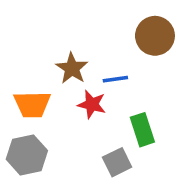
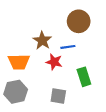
brown circle: (155, 36) -> (79, 21), moved
gray square: (117, 162) -> (58, 96), moved, turned 35

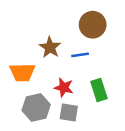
red star: (54, 62) -> (64, 87), moved
gray hexagon: (16, 92) -> (36, 108), moved

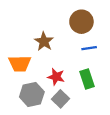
blue line: (80, 55) -> (89, 48), moved
gray square: (69, 113) -> (61, 99), turned 35

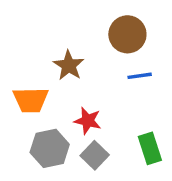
green rectangle: (87, 79) -> (150, 148), moved

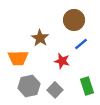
blue line: (140, 76) -> (81, 44), turned -32
red star: (88, 121) -> (62, 61), moved

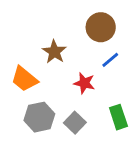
orange trapezoid: (18, 58) -> (24, 79), turned 40

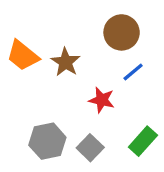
orange trapezoid: (24, 79) -> (23, 56), moved
green rectangle: (118, 117) -> (143, 141), turned 60

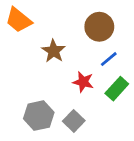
orange trapezoid: (23, 56) -> (19, 20), moved
green rectangle: (143, 141) -> (117, 89), moved

